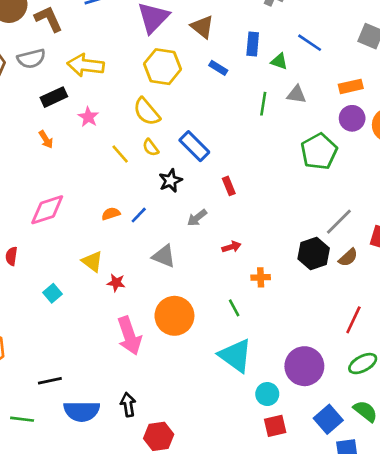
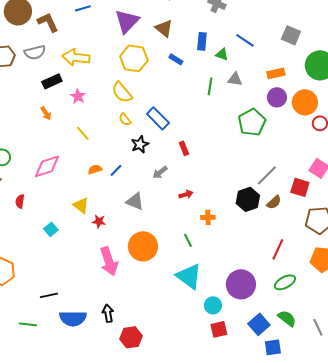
yellow line: (120, 154) -> (83, 133), moved

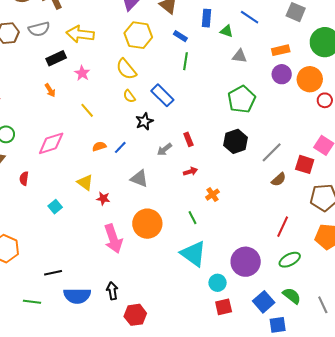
green line: (210, 86) -> (185, 61), moved
green pentagon: (252, 122) -> (242, 99), moved
red rectangle: (184, 148) -> (188, 139), moved
black hexagon: (248, 199) -> (236, 141), moved
orange cross: (208, 217) -> (212, 195), turned -32

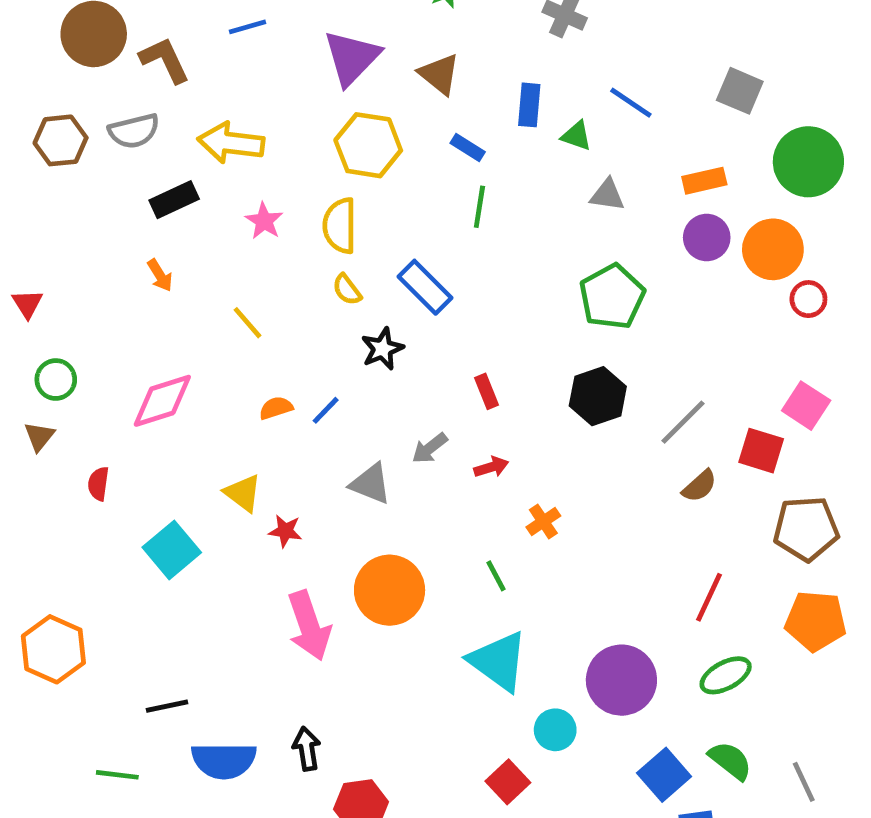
yellow semicircle: (126, 69) -> (340, 226), turned 40
pink star: (82, 73) -> (264, 221), moved
gray arrow: (164, 149) -> (430, 448), moved
cyan square: (55, 207) -> (172, 550), size x1.6
red square: (224, 307) -> (508, 782), moved, turned -30

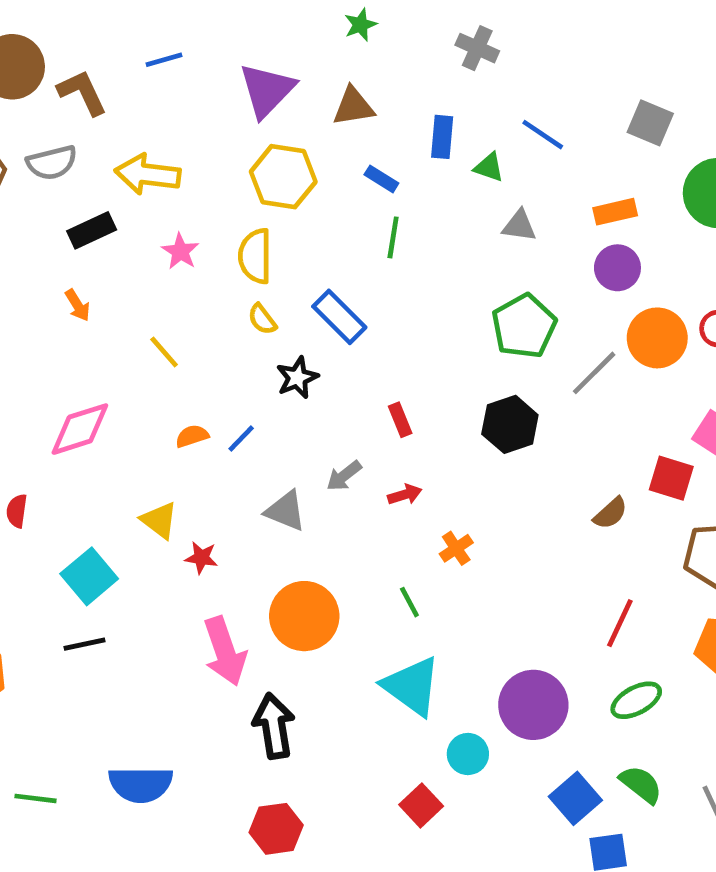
brown triangle: (439, 74) -> (353, 107), turned -48
orange circle: (773, 249) -> (657, 338), moved
gray line: (683, 422) -> (594, 373), moved
black line: (167, 706) -> (85, 644), moved
black arrow: (307, 749) -> (274, 726), moved, size x1.5

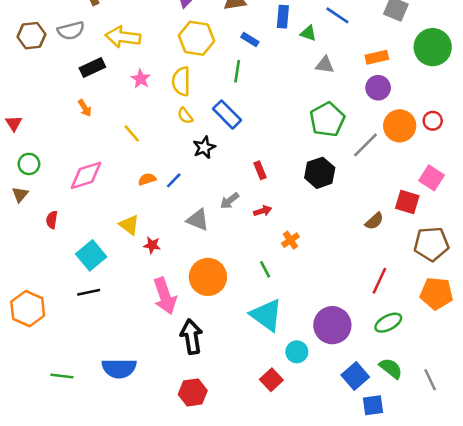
green line: (393, 237) -> (237, 71), moved

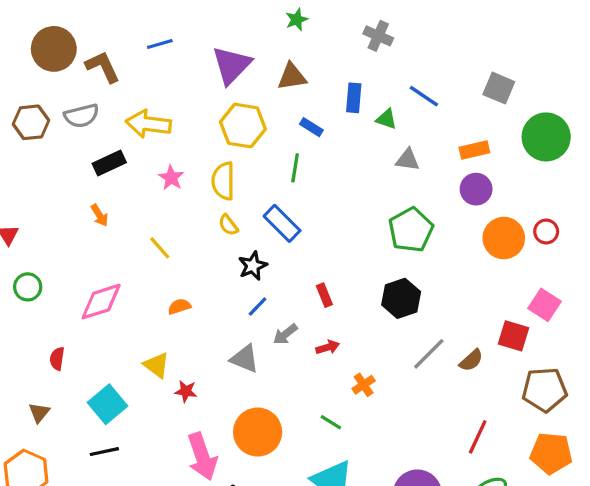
gray line: (365, 145) -> (429, 354), moved
blue line: (174, 180) -> (258, 307), moved
brown triangle: (20, 194) -> (39, 412), moved
green line: (265, 269) -> (331, 422), turned -30

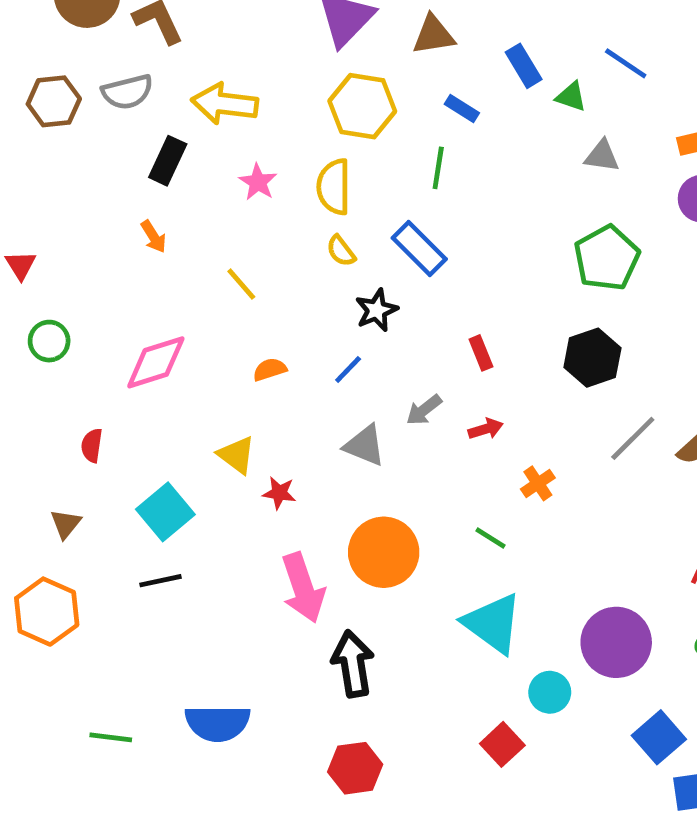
blue rectangle: (354, 98) -> (524, 66), turned -36
black rectangle: (109, 163) -> (168, 161), turned -40
blue line: (258, 307) -> (348, 370), moved

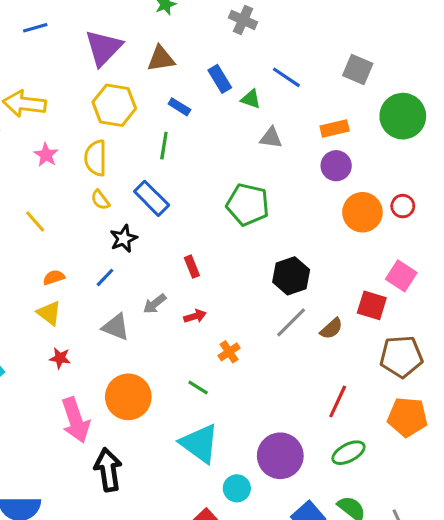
green pentagon: (607, 258) -> (248, 205), moved, turned -30
black hexagon: (592, 358) -> (291, 276), moved
yellow triangle: (237, 455) -> (49, 313), moved

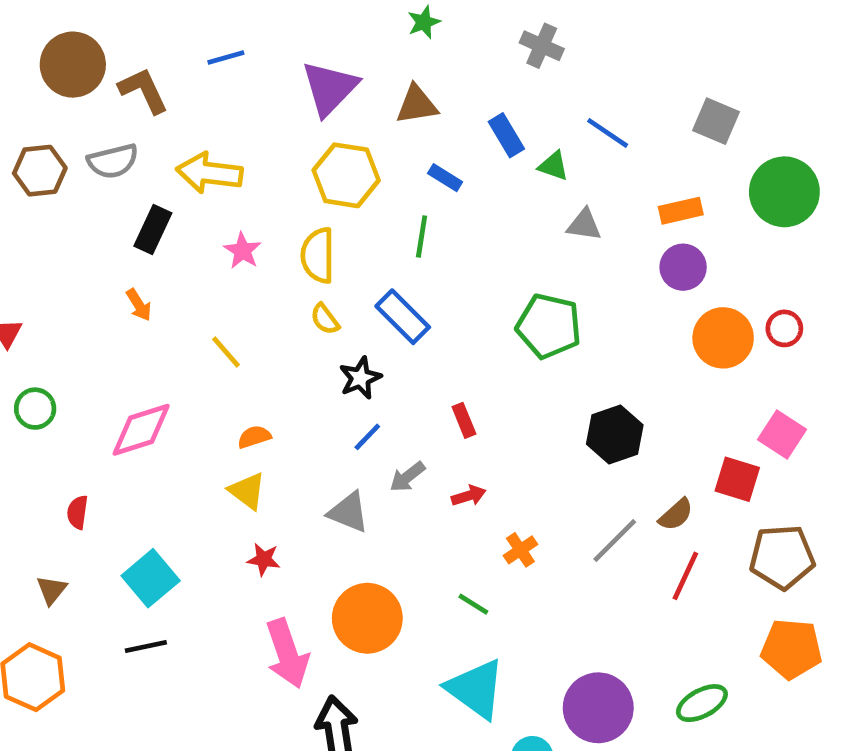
blue line: (105, 277) -> (367, 437), moved
gray line: (291, 322) -> (615, 540), moved
red line: (338, 401) -> (685, 576), moved

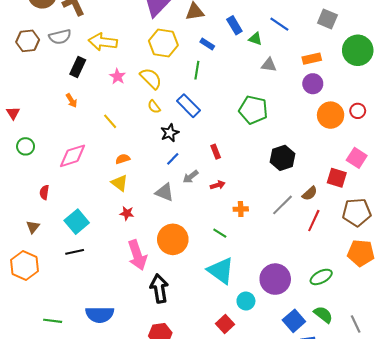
yellow semicircle: (318, 255) -> (151, 78), turned 135
orange cross: (520, 550) -> (241, 209), turned 32

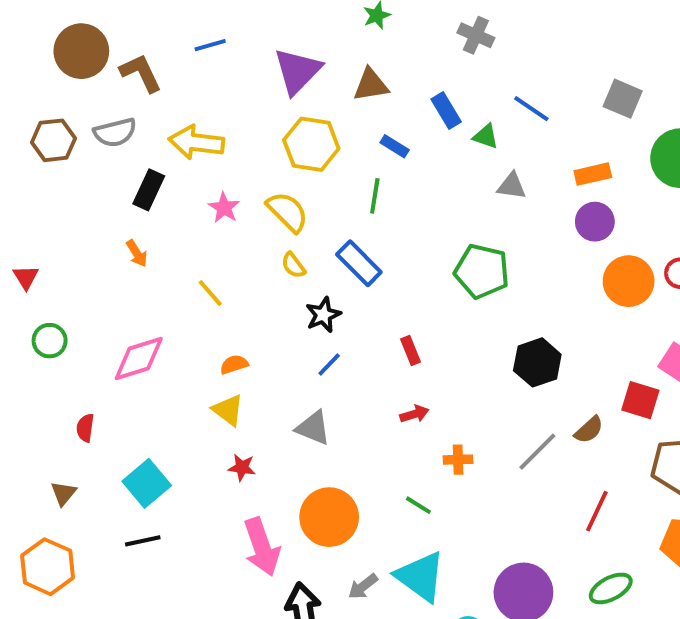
gray arrow: (191, 177) -> (363, 586), moved
red line: (314, 221) -> (597, 511), moved

